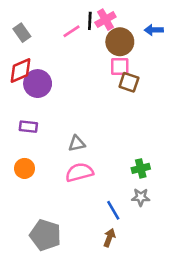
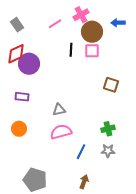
black line: (90, 21) -> (71, 50), moved
brown square: (129, 82) -> (111, 85), moved
blue line: (113, 210) -> (81, 152), moved, turned 56

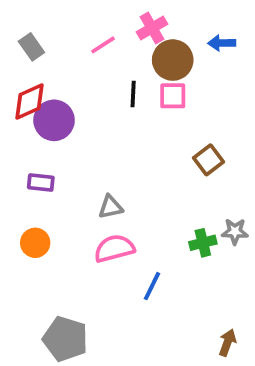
brown square: (111, 85) -> (209, 160), turned 35
gray star: (108, 151) -> (235, 231), moved
brown arrow: (84, 182) -> (227, 343), moved

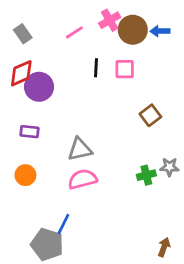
brown circle: (173, 60) -> (133, 30), moved
gray triangle: (111, 207) -> (80, 149), size x1.4
blue line: (152, 286) -> (63, 224), moved

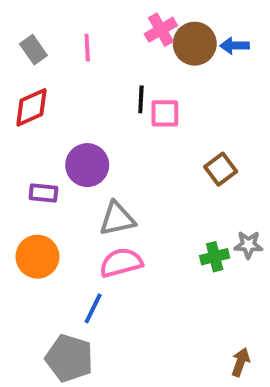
pink line: (74, 32) -> (87, 48), moved, turned -60
pink square: (125, 69) -> (165, 113), moved
purple circle: (39, 87) -> (87, 165), moved
orange circle: (25, 175) -> (37, 257), size x1.4
blue line: (63, 224) -> (93, 308), moved

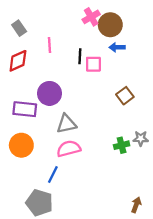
blue arrow: (235, 46) -> (117, 47), moved
pink line: (87, 48) -> (49, 45), moved
purple rectangle: (43, 193) -> (25, 109), size x1.5

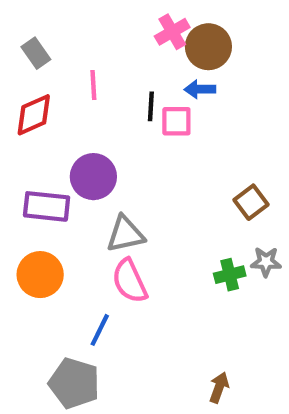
blue arrow: (117, 47) -> (200, 89), moved
brown square: (125, 96) -> (251, 202), moved
pink semicircle: (69, 149) -> (130, 281), turned -100
brown arrow: (136, 205) -> (219, 387), moved

